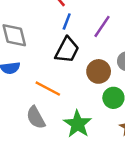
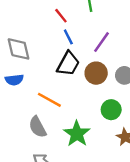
blue line: (67, 22) -> (68, 37), turned -49
brown circle: (99, 71) -> (96, 73), moved

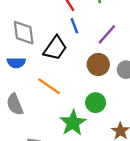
black trapezoid: (68, 64) -> (55, 48), moved
green circle: (111, 110) -> (96, 103), moved
gray semicircle: (38, 127) -> (15, 104), moved

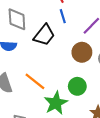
orange line: (49, 86) -> (35, 81), moved

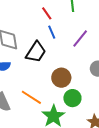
brown circle: (82, 52) -> (61, 78), moved

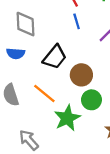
black trapezoid: (36, 52) -> (55, 57), moved

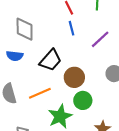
orange line: (44, 93) -> (40, 93), turned -65

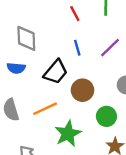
blue line: (71, 28) -> (77, 48), moved
green circle: (83, 100) -> (106, 116), moved

